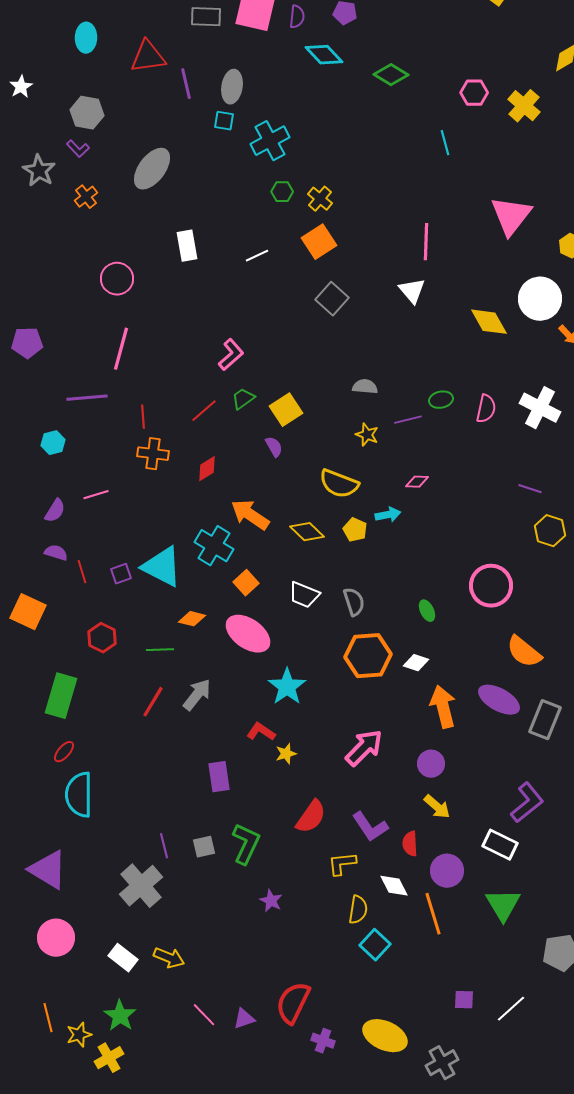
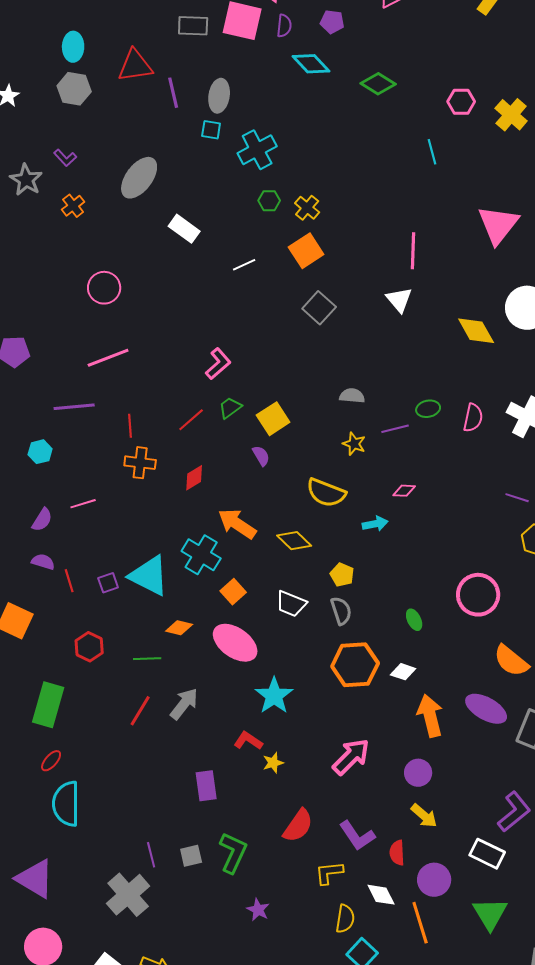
gray hexagon: (87, 113) -> (74, 89), moved
white rectangle: (187, 246) -> (184, 229), moved, turned -44
pink line: (121, 349) -> (108, 358), turned 54
yellow pentagon: (355, 530) -> (342, 575), moved

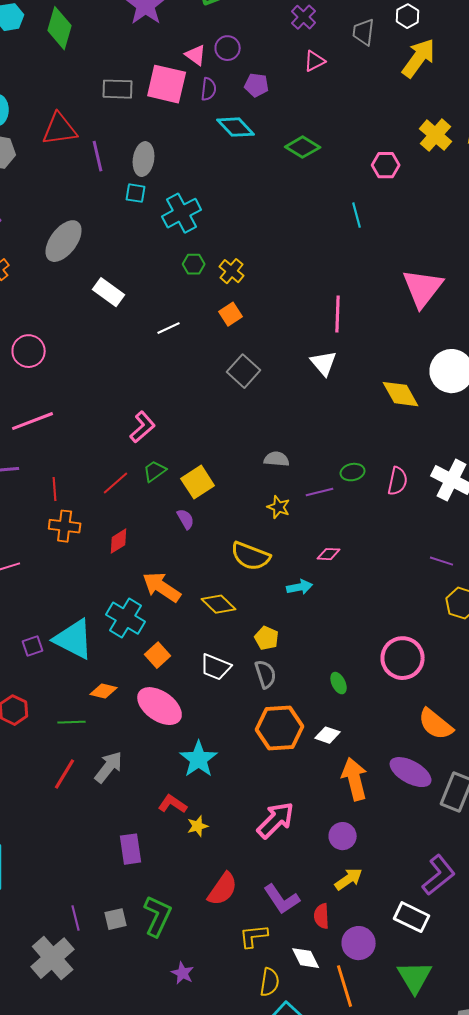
yellow cross: (511, 115) -> (436, 135), moved
orange square: (306, 251) -> (231, 314), size x0.7
yellow arrow: (424, 816) -> (349, 879), turned -76

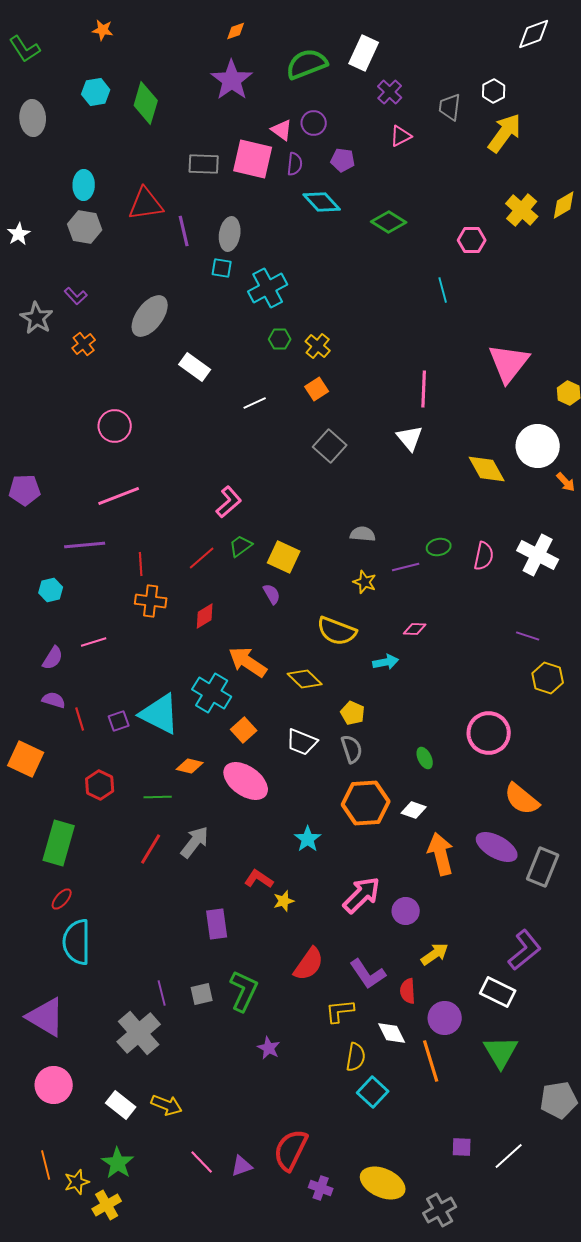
yellow square: (198, 482) -> (284, 557), turned -32
cyan star: (199, 759) -> (308, 839), moved, size x0.7
purple circle: (343, 836) -> (406, 911), moved

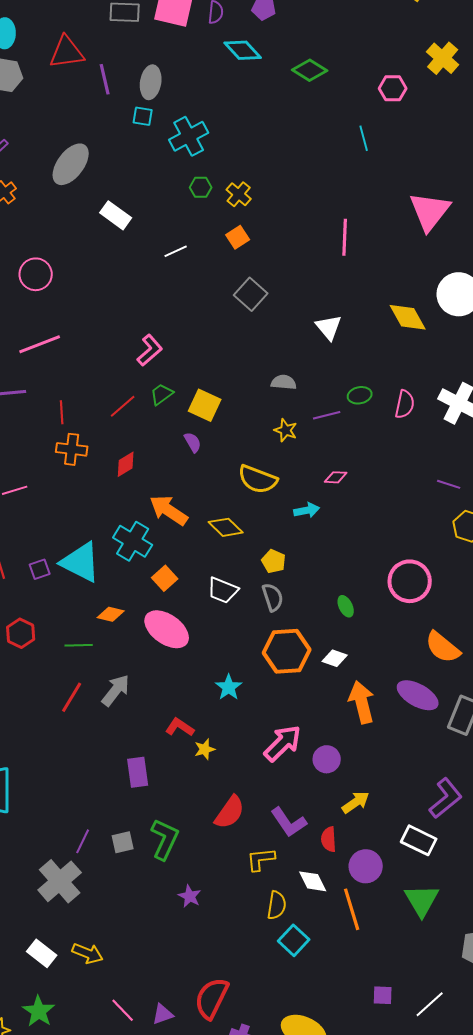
white triangle: (410, 438) -> (329, 327), moved
purple line: (162, 993) -> (83, 841), turned 40

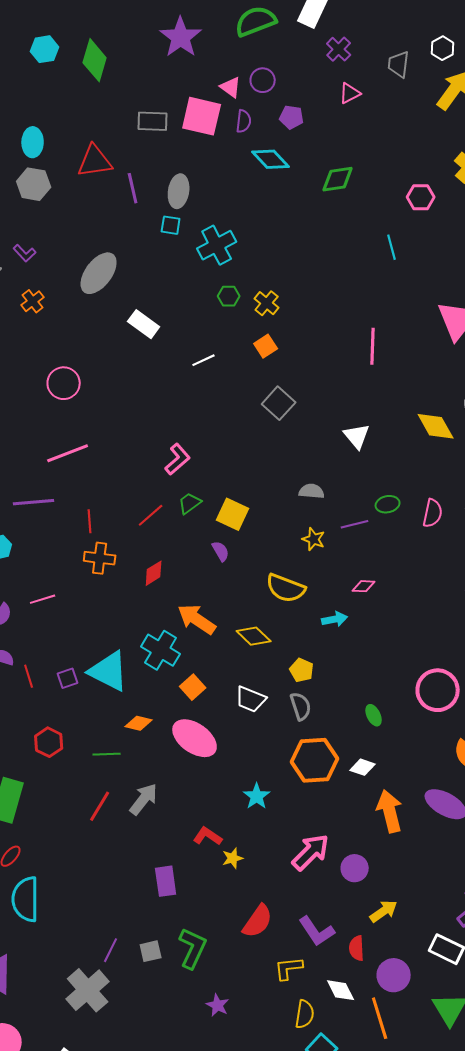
green diamond: (310, 70) -> (338, 179), turned -40

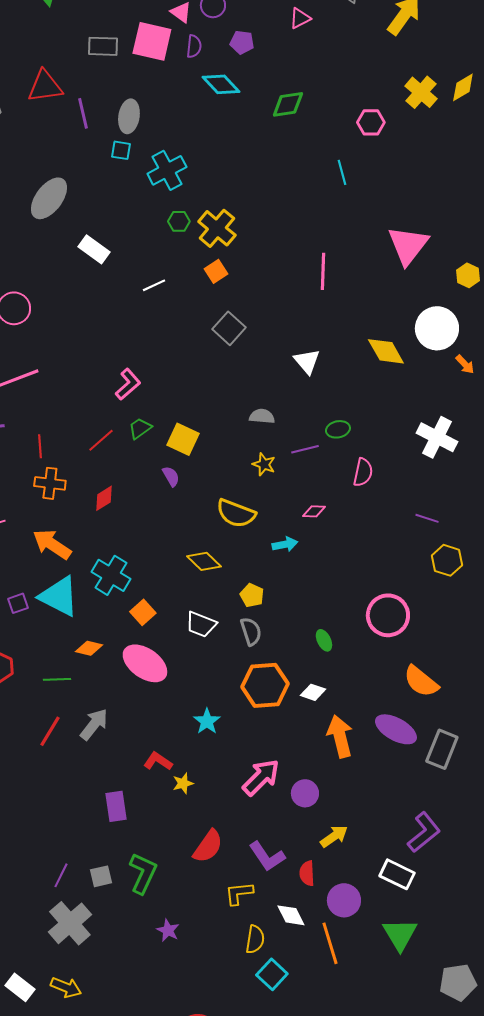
yellow cross: (267, 303) -> (217, 228), size x1.5
pink semicircle: (433, 513) -> (363, 472), moved
orange arrow: (197, 619) -> (52, 544), moved
gray cross: (88, 990) -> (70, 923), moved

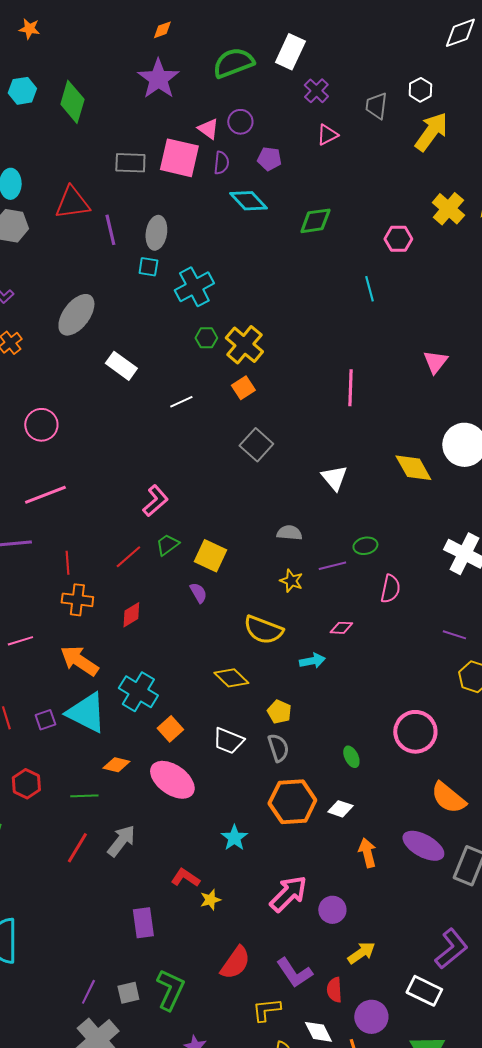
pink triangle: (408, 245) -> (435, 362), size x0.6
orange arrow: (340, 736) -> (367, 853), size x0.7

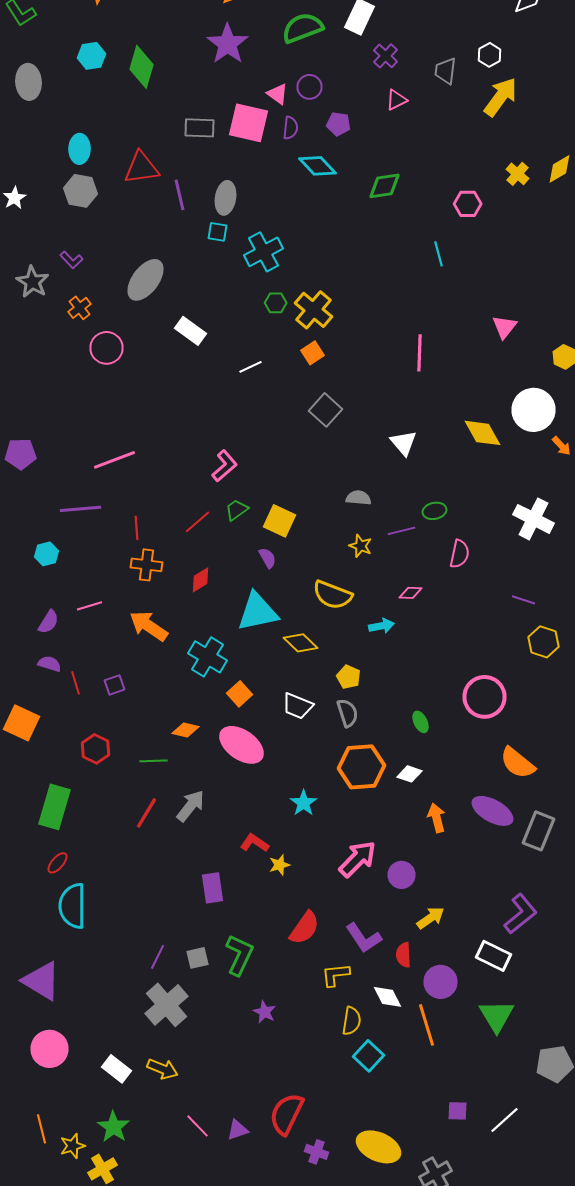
yellow cross: (448, 209) -> (518, 174), size x0.7
pink circle: (41, 425) -> (106, 348), moved
cyan triangle: (86, 713) -> (258, 612), moved, turned -39

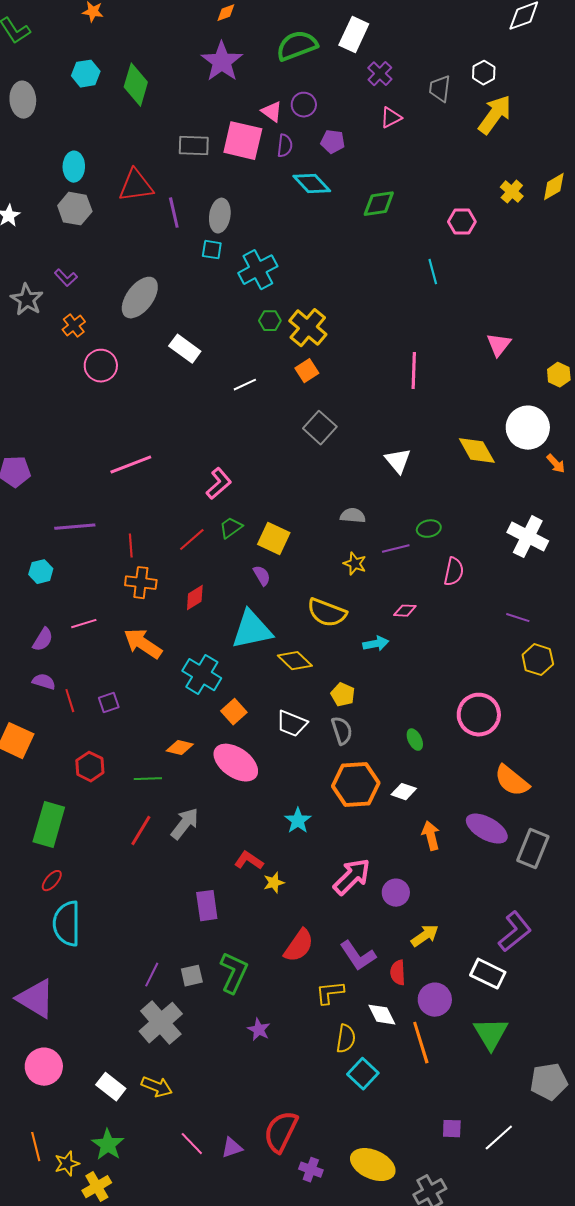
pink line: (114, 460) -> (131, 465), moved

